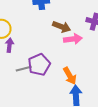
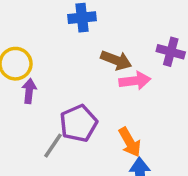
gray line: (24, 69) -> (53, 146), moved, turned -42

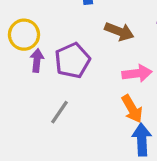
pink arrow: (135, 81) -> (137, 73), moved
purple pentagon: (79, 123) -> (72, 60), moved

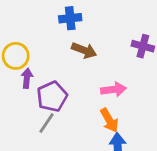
brown arrow: (119, 31) -> (84, 50), moved
purple pentagon: (72, 60) -> (52, 96), moved

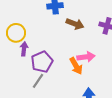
brown arrow: (84, 50) -> (75, 24), moved
orange arrow: (109, 120) -> (76, 66), moved

